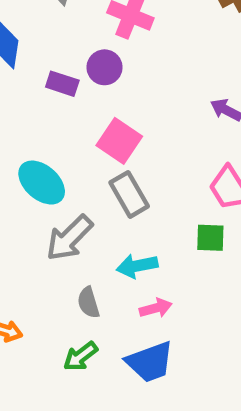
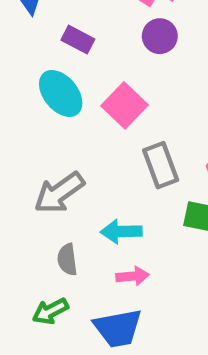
purple circle: (105, 67) -> (160, 36), moved
cyan ellipse: (42, 183) -> (61, 93), moved
gray rectangle: (129, 194) -> (161, 165), moved

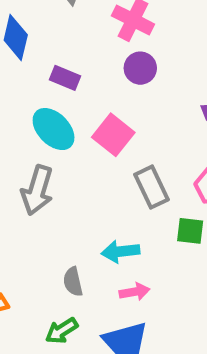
gray arrow: (59, 193) -> (37, 190), moved, turned -33

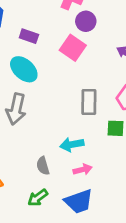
purple circle: (140, 68) -> (86, 21), moved
pink square: (113, 135) -> (73, 48), moved
gray rectangle: (151, 187) -> (89, 102), turned 30

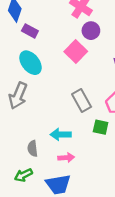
purple rectangle: (29, 36) -> (30, 31), moved
gray rectangle: (89, 102) -> (82, 100), turned -40

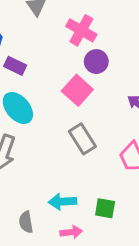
gray rectangle: (82, 100) -> (82, 139), moved
green square: (101, 127) -> (105, 208), moved

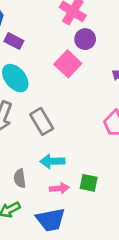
gray rectangle: (82, 139) -> (42, 121), moved
green square: (105, 208) -> (89, 183), moved

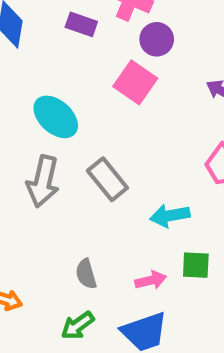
purple rectangle: (14, 41) -> (81, 24), moved
cyan arrow: (52, 161) -> (170, 216), moved

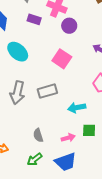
pink square: (135, 82) -> (62, 59), moved
cyan ellipse: (56, 117) -> (18, 52), moved
gray rectangle: (107, 179) -> (47, 91), turned -66

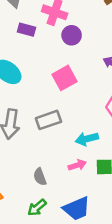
pink square: (62, 59) -> (64, 78), turned 30
pink arrow: (68, 138) -> (77, 165), moved

